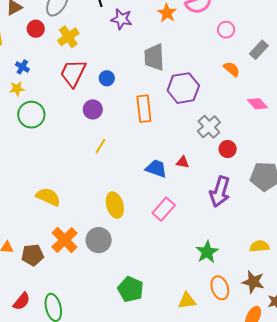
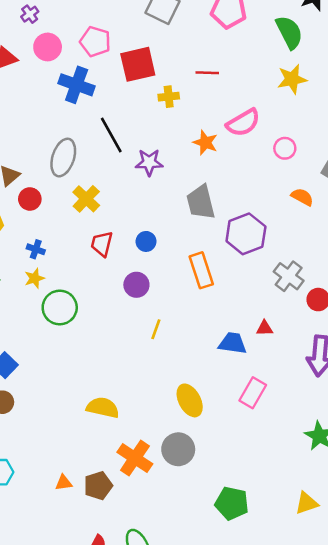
red circle: (36, 29) -> (30, 199), moved
red trapezoid: (73, 73) -> (102, 244), size x0.7

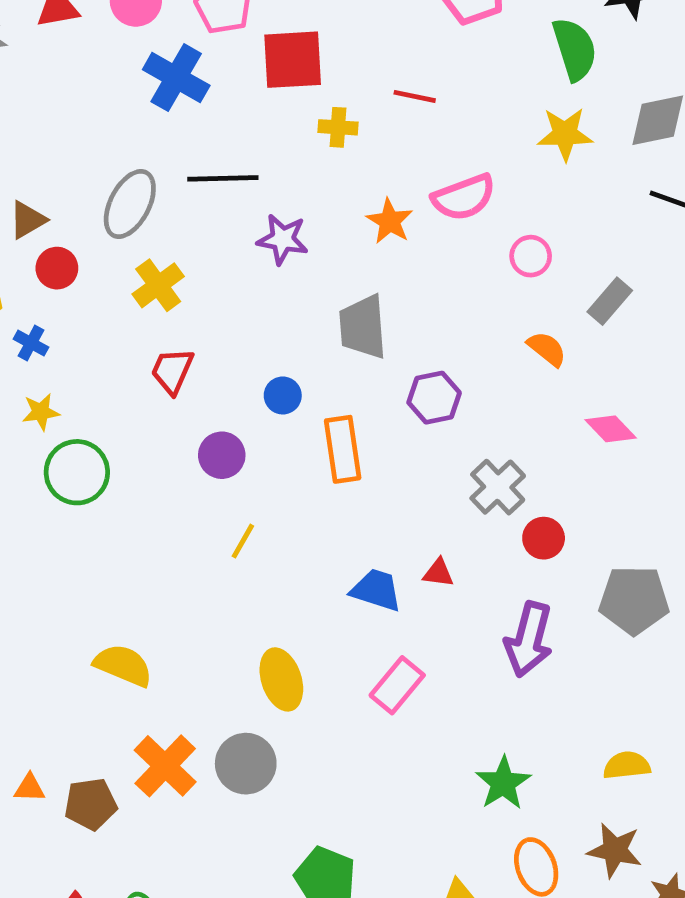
black line: (111, 135) -> (223, 178), turned -72
purple hexagon: (246, 234) -> (434, 398), size x0.7
blue circle: (146, 241) -> (283, 395), moved
blue cross: (36, 249) -> (31, 343), moved

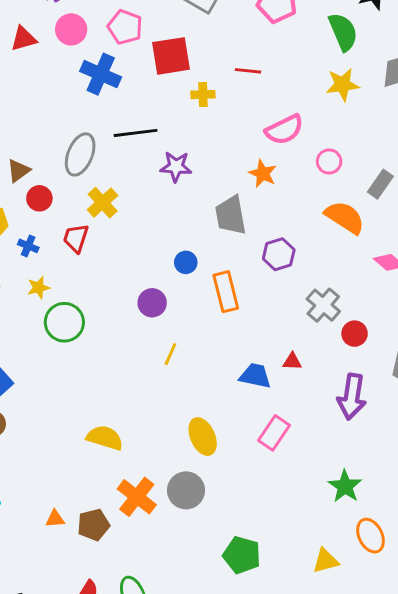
orange star: (390, 221) -> (263, 174), moved
orange semicircle: (547, 349) -> (345, 217), size x1.6
red trapezoid: (172, 371) -> (76, 238), moved

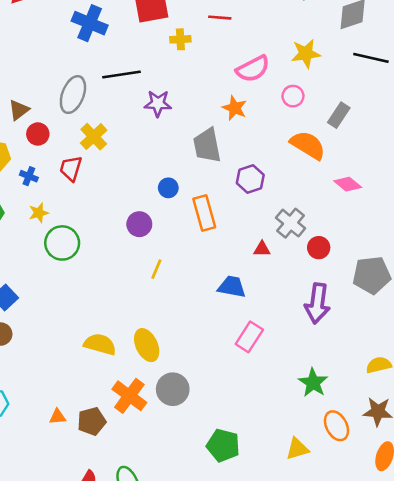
yellow star: (343, 85) -> (306, 54), moved
red triangle: (292, 361) -> (262, 249), moved
yellow ellipse: (203, 437) -> (147, 345), moved

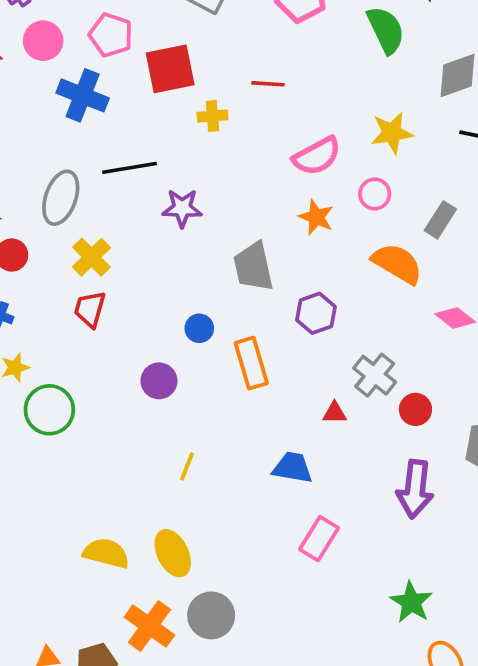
orange star: (235, 108) -> (316, 217), moved
red trapezoid: (71, 168) -> (90, 309), moved
yellow line: (156, 269) -> (187, 466), moved

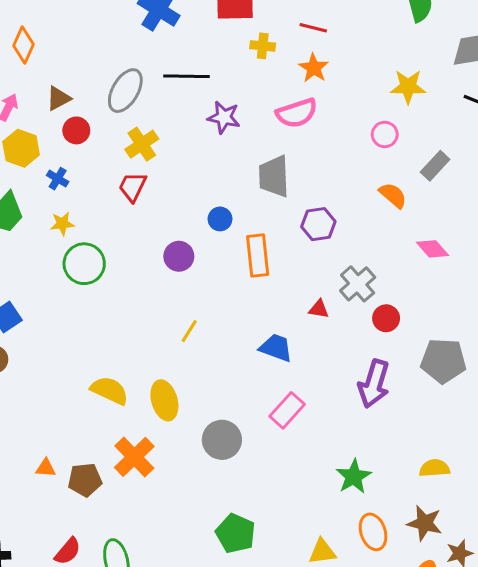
pink semicircle: (317, 156) -> (297, 113), moved
orange star: (316, 217) -> (314, 68), moved
orange semicircle: (397, 264) -> (393, 195), size x0.7
gray circle: (211, 615) -> (222, 440), moved

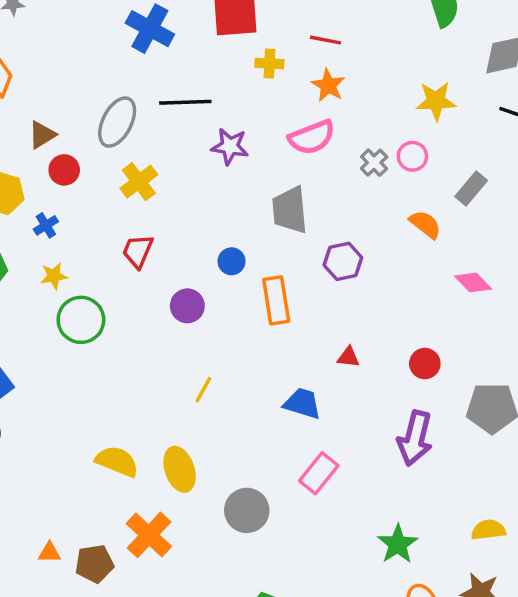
blue cross: (58, 179) -> (46, 225), turned 30
red trapezoid: (133, 187) -> (138, 251), moved
gray cross: (358, 284) -> (374, 163), moved, size x0.7

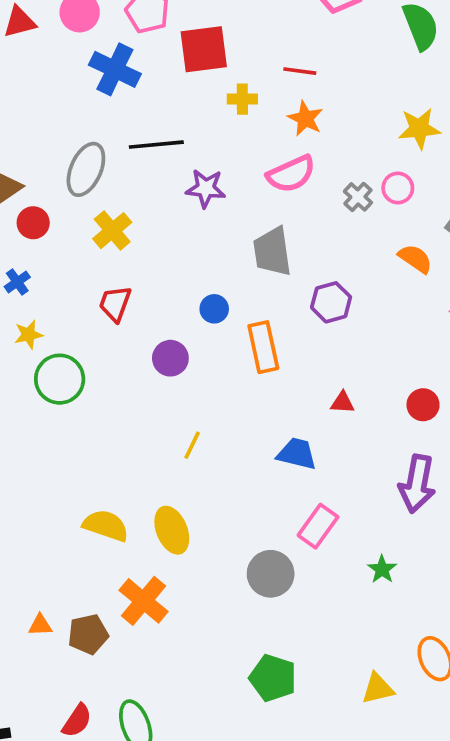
gray circle: (247, 510) -> (271, 574), moved
green star: (398, 544) -> (382, 569), moved, size x0.7

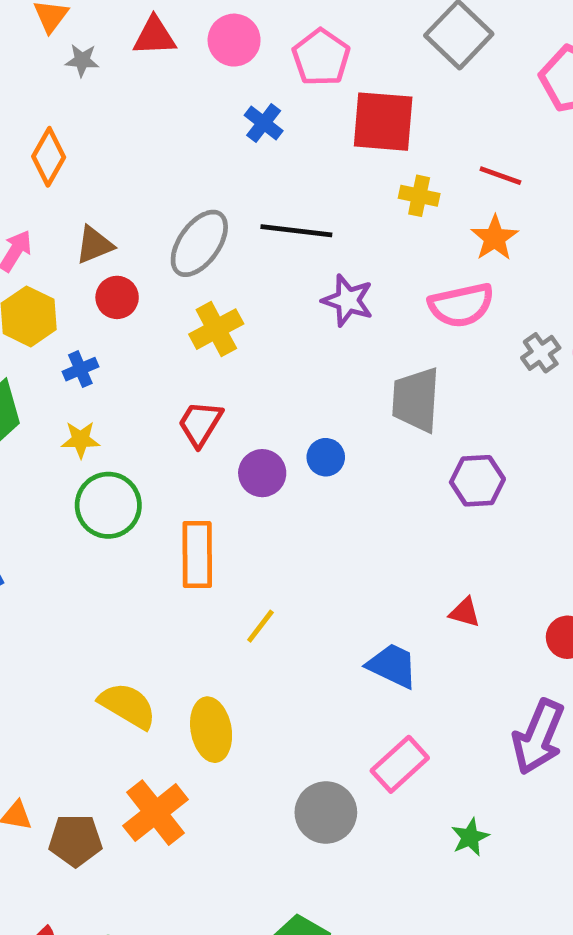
blue cross: (115, 69) -> (264, 123), size x0.6
orange rectangle: (263, 347) -> (197, 554), moved
purple circle: (170, 358) -> (262, 473), moved

